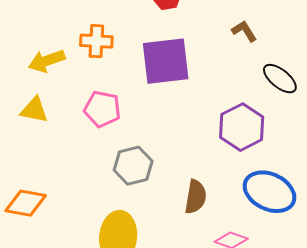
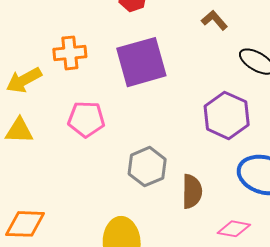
gray hexagon: (133, 166) -> (147, 167), moved

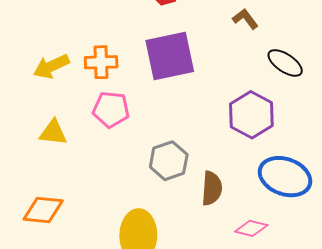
orange cross: (70, 53) -> (101, 62), moved
yellow triangle: (19, 131) -> (53, 133), moved

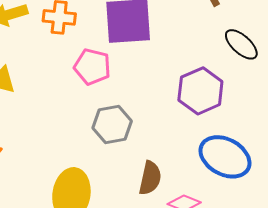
pink pentagon: (111, 109) -> (92, 67), moved
brown semicircle: (212, 188) -> (150, 178), moved

